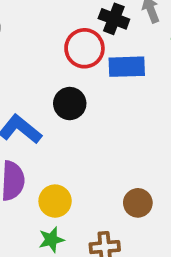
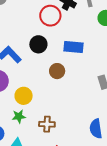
blue rectangle: (127, 67) -> (73, 47), moved
brown circle: (138, 203) -> (57, 71), moved

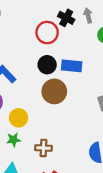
black circle: (38, 44) -> (47, 65), moved
brown circle: (57, 71) -> (54, 91), size x1.5

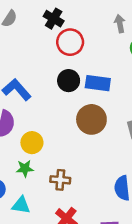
black cross: (66, 18) -> (54, 19), moved
brown circle: (54, 91) -> (91, 119), moved

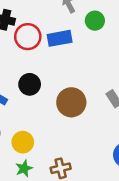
black circle: (69, 81) -> (30, 84), moved
blue rectangle: (98, 83) -> (60, 38), moved

